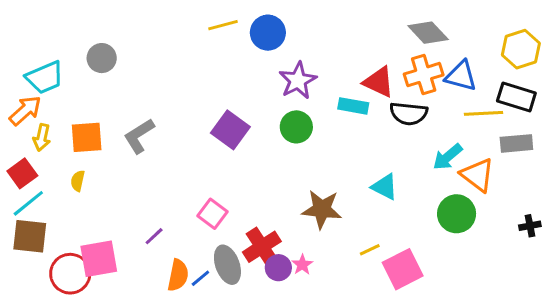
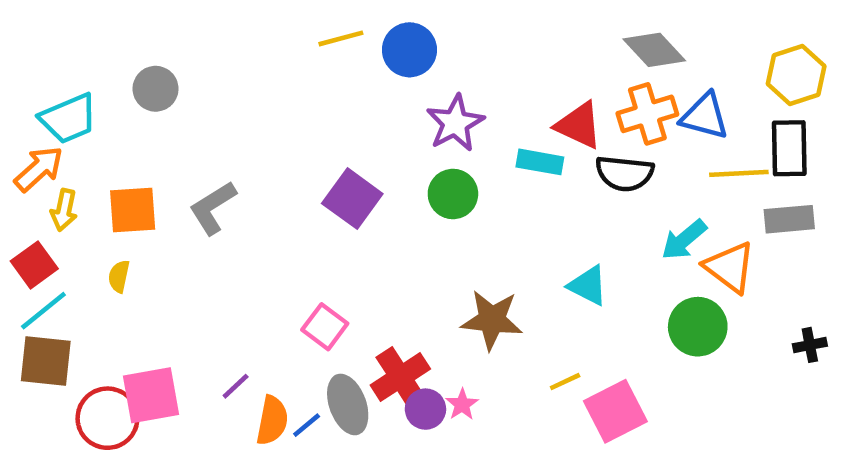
black rectangle: (516, 97) -> (789, 148), turned 72
purple line: (154, 236) -> (236, 386), moved

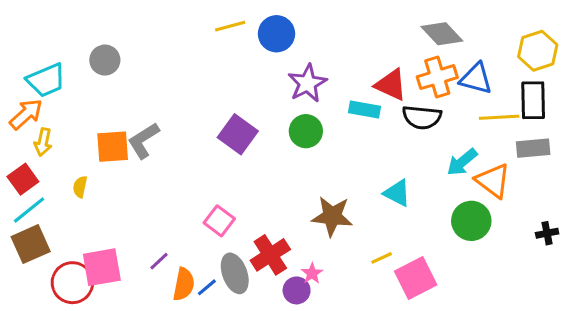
orange square: (133, 210) -> (113, 147), moved
brown square: (46, 361) -> (31, 244), turned -30
purple circle: (425, 409) -> (297, 290), moved

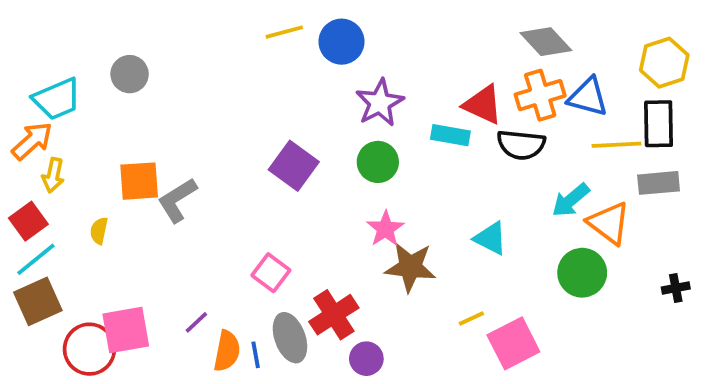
gray L-shape: (144, 140) -> (177, 200), moved
pink star: (312, 273) -> (385, 229), moved, size x1.4
blue line: (207, 287) -> (256, 355), turned -60

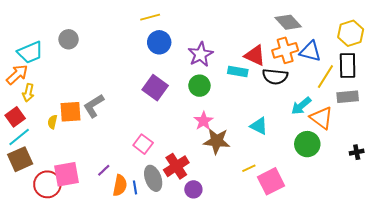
blue circle: (342, 42) -> (159, 42), moved
yellow line: (617, 145) -> (325, 77), turned -55
orange square: (139, 181) -> (71, 112), moved

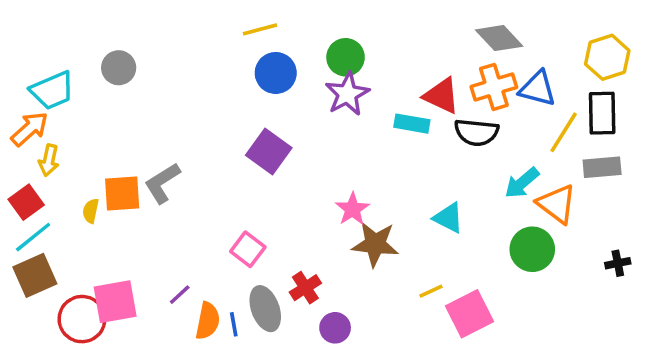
green circle: (199, 86) -> (346, 57), moved
red cross: (176, 166) -> (305, 288), size x0.7

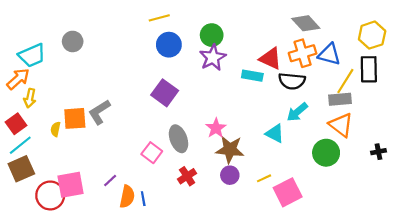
gray rectangle: (602, 167) -> (340, 99), moved
cyan arrow: (522, 183) -> (297, 112), moved
black cross: (618, 263) -> (378, 152), moved
gray ellipse: (265, 309) -> (179, 139), moved
purple circle: (335, 328) -> (230, 175), moved

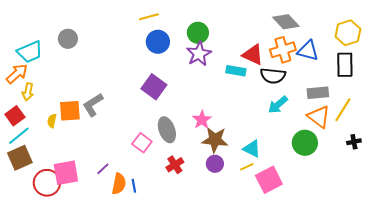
yellow line: (345, 81) -> (343, 110), moved
cyan triangle: (275, 133) -> (252, 149), moved

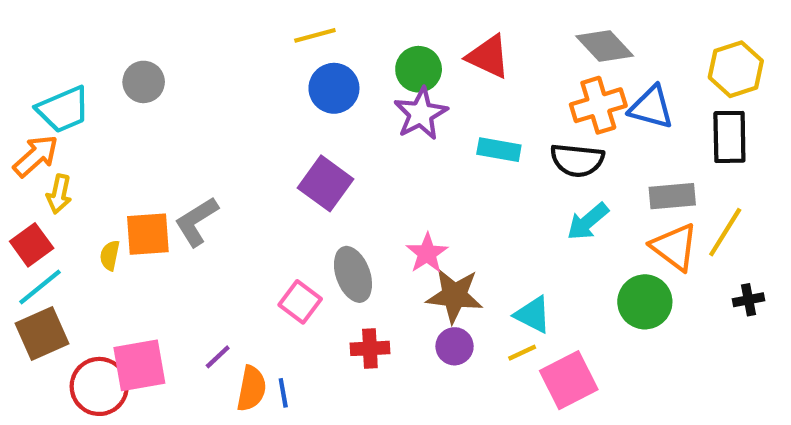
red triangle: (253, 55) -> (488, 57), moved
red cross: (175, 165) -> (370, 348), turned 30

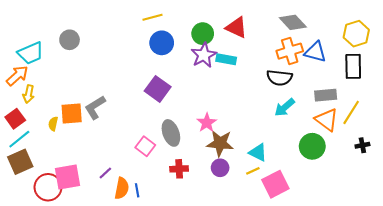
cyan rectangle: (499, 150) -> (226, 59), moved

